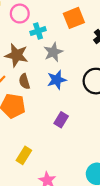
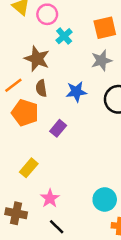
cyan cross: (38, 31) -> (64, 36), turned -32
gray star: (53, 52) -> (101, 60), moved
purple rectangle: (61, 120) -> (58, 128), moved

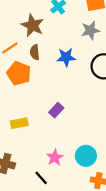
purple rectangle: (58, 128) -> (56, 110), moved
yellow rectangle: (29, 168) -> (19, 123), turned 35
pink star: (50, 198) -> (55, 157), moved

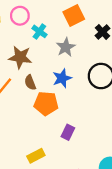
gray star: (90, 30) -> (66, 47), moved
orange pentagon: (19, 73) -> (46, 103), moved

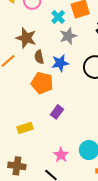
cyan cross: (39, 31) -> (58, 17), moved
brown semicircle: (30, 83) -> (39, 57), moved

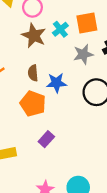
gray star: (68, 36) -> (83, 54), moved
brown star: (26, 38) -> (34, 36), moved

